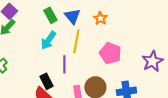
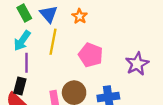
purple line: (64, 64) -> (26, 63), moved
black rectangle: (46, 81) -> (20, 86), turned 42

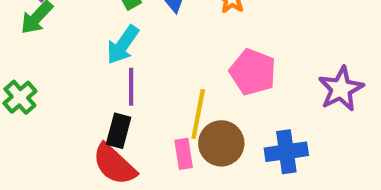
yellow line: (53, 42) -> (198, 114), moved

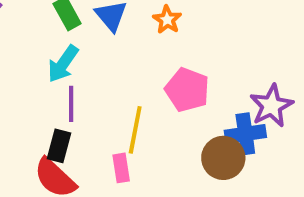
brown circle: (221, 143) -> (223, 158), moved
blue cross: (286, 152) -> (245, 134), moved

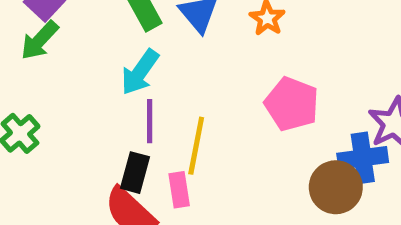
yellow line: (135, 130) -> (196, 146), moved
pink rectangle: (121, 168) -> (179, 190), moved

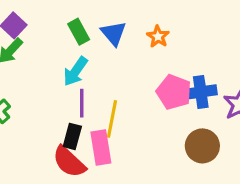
blue cross: (363, 158) -> (201, 92), moved
pink rectangle: (179, 190) -> (101, 148), size x1.5

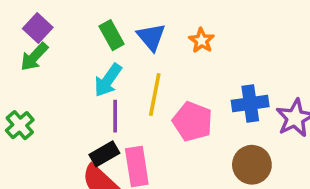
pink pentagon: (174, 92) -> (193, 122), moved
yellow line: (112, 119) -> (155, 95), moved
black rectangle: (72, 136) -> (104, 154), turned 45

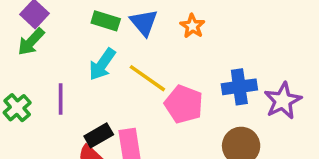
green rectangle: (112, 35) -> (106, 21), turned -44
yellow line: (155, 95) -> (147, 78), turned -66
purple line: (115, 116) -> (61, 99), moved

